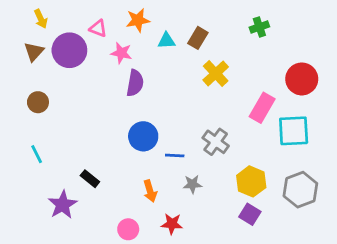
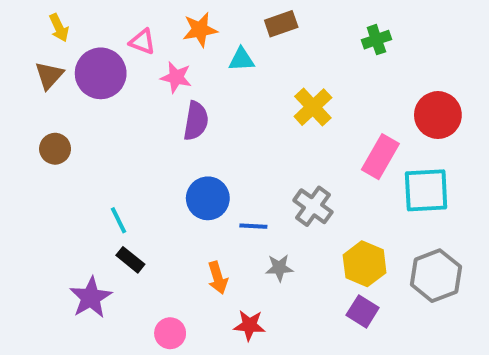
brown rectangle: (198, 38) -> (281, 24), moved, turned 40
cyan line: (37, 154) -> (119, 220), moved
pink circle: (128, 229) -> (170, 333), moved

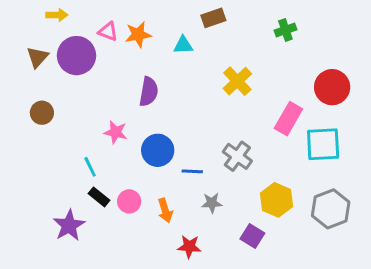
yellow arrow: (59, 28) -> (57, 15), moved, turned -65
orange star: (200, 30) -> (138, 35), moved
pink star: (176, 77) -> (116, 132), moved
purple square: (363, 311) -> (252, 236), moved
pink circle: (170, 333) -> (129, 201), moved

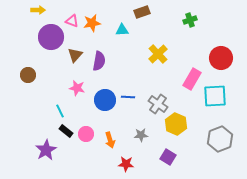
brown triangle: (37, 57) -> (75, 55), moved
blue line: (192, 171) -> (128, 97), moved
yellow hexagon: (276, 200) -> (176, 124), moved

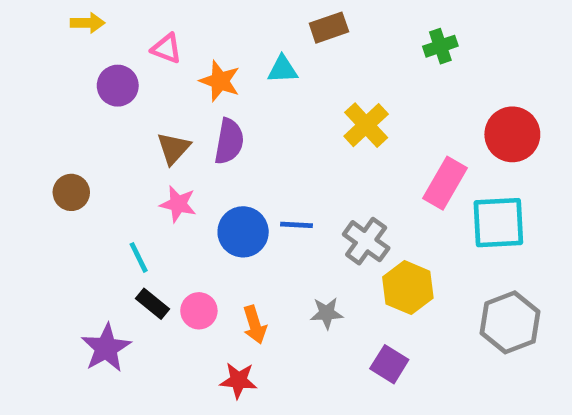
orange star: (92, 23) -> (220, 81), moved, turned 30
purple circle: (51, 37) -> (118, 86), size x0.7
brown triangle: (75, 55) -> (173, 148), moved
brown circle: (28, 75) -> (71, 192), moved
red star: (126, 164) -> (238, 380), moved

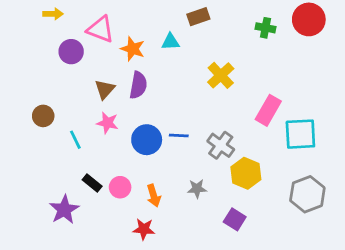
green cross: (440, 46) -> (265, 28), turned 30
pink triangle: (166, 48) -> (101, 29), size x1.5
red circle: (512, 134) -> (309, 19), moved
cyan line: (139, 257) -> (75, 140), moved

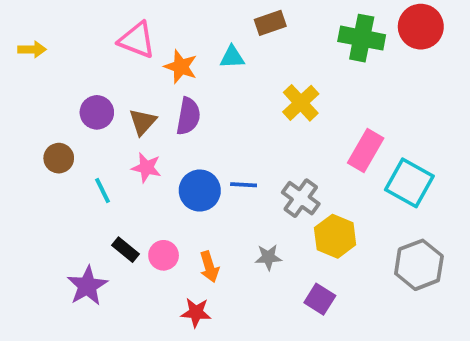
yellow arrow: (53, 14) -> (32, 49), moved
green cross: (265, 28) -> (362, 38), size x1.6
purple circle: (71, 52) -> (97, 112), moved
cyan square: (300, 134) -> (409, 183), turned 32

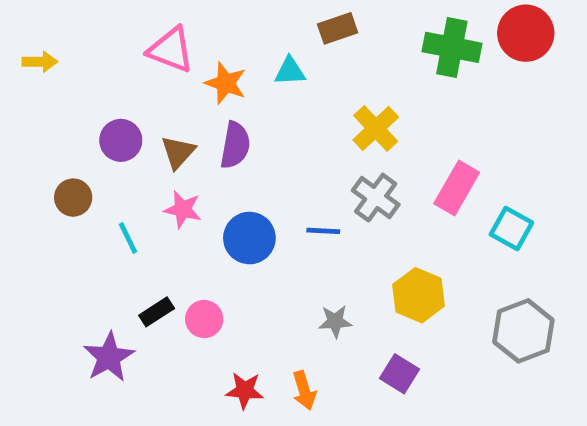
cyan square: (409, 183) -> (511, 228), size x0.7
blue line: (244, 185) -> (323, 231), moved
gray cross: (301, 198) -> (376, 198), moved
black rectangle: (125, 250) -> (157, 312), turned -72
orange arrow: (209, 267) -> (304, 390), moved

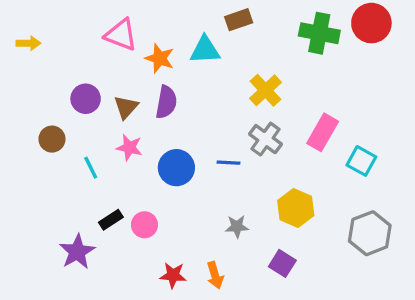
cyan triangle: (290, 71) -> (205, 50), size x1.4

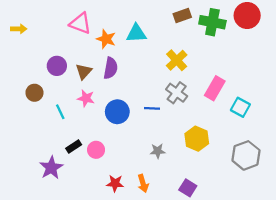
brown rectangle: (239, 20) -> (182, 15), moved
purple square: (282, 263) -> (188, 188), moved

